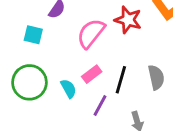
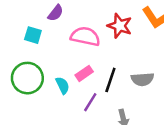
pink semicircle: (91, 33) -> (85, 36), turned 60
gray semicircle: (156, 77) -> (142, 79), turned 95

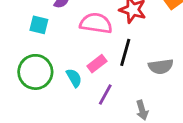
black line: (110, 80) -> (125, 52), moved

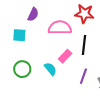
green circle: (35, 72) -> (22, 69), size x0.7
purple line: (105, 95) -> (83, 76), moved

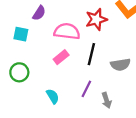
red star: (84, 14) -> (96, 19), turned -30
pink rectangle: (65, 56) -> (61, 57), moved
cyan semicircle: (50, 69) -> (53, 96), moved

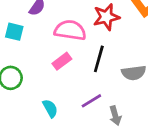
purple line: (86, 89) -> (91, 101), turned 30

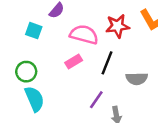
purple line: (91, 101) -> (96, 100), turned -30
cyan semicircle: (50, 108) -> (34, 99), moved, size x1.5

